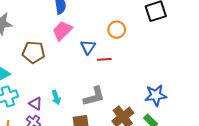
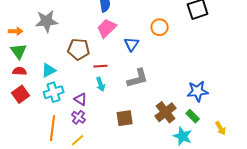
red line: (104, 59) -> (101, 66), moved
gray L-shape: (94, 96) -> (138, 78), moved
cyan arrow: (56, 97) -> (101, 84), moved

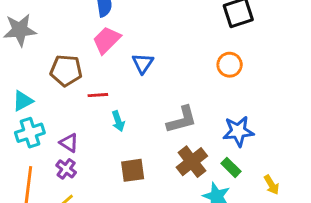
orange circle: (160, 27) -> (230, 65), moved
gray L-shape: (138, 78) -> (182, 120), moved
cyan arrow: (101, 84) -> (118, 121), moved

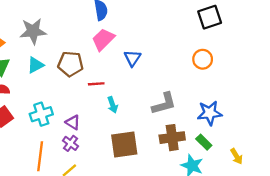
cyan triangle: (23, 101) -> (35, 65), moved
brown cross: (192, 162) -> (172, 138), turned 30
brown square: (133, 170) -> (124, 145), size x1.4

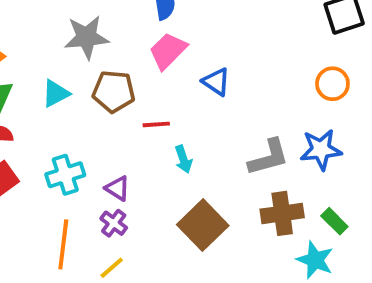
gray star: (33, 31) -> (87, 37), moved
blue triangle: (132, 58) -> (216, 82), turned -30
blue star: (210, 113) -> (321, 150), moved
brown square: (124, 145) -> (203, 225), turned -36

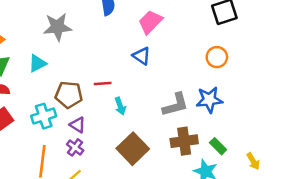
pink trapezoid: (168, 51) -> (150, 22), moved
brown pentagon: (114, 91) -> (69, 95), moved

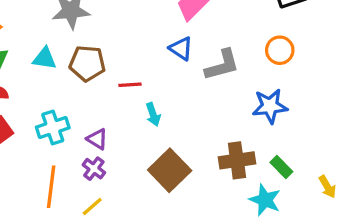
cyan triangle: (37, 63) -> (45, 58), turned 36
brown pentagon: (69, 95) -> (87, 63), moved
gray L-shape: (175, 105) -> (222, 65), moved

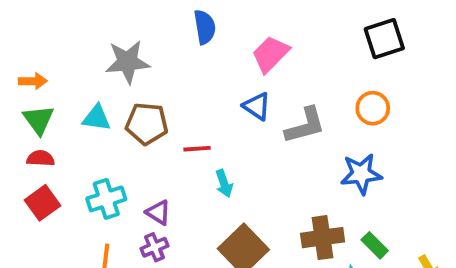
purple cross: (94, 169) -> (154, 247), turned 30

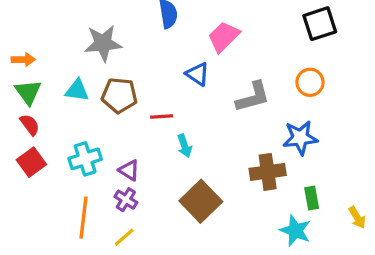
blue triangle: (257, 106) -> (198, 74), moved
red semicircle: (41, 158) -> (30, 125), turned 50
brown cross: (323, 238) -> (268, 172), moved
green rectangle: (375, 245) -> (312, 198), turned 35
purple cross: (154, 247) -> (126, 200), turned -35

